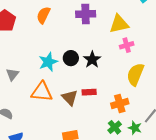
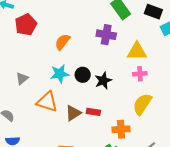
orange semicircle: (43, 15) -> (62, 42), moved
brown triangle: (70, 98) -> (73, 113), turned 30

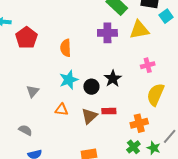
orange semicircle: (62, 42) -> (66, 48), turned -30
yellow triangle: (137, 51) -> (139, 30), moved
black circle: (83, 75) -> (91, 87), moved
orange triangle: (47, 102) -> (62, 110), size x0.6

